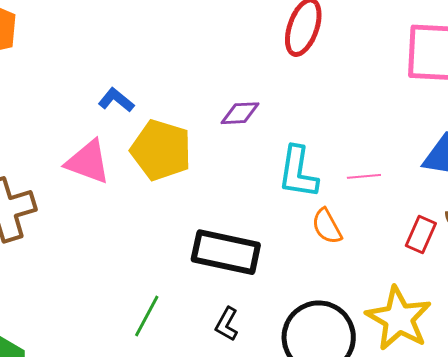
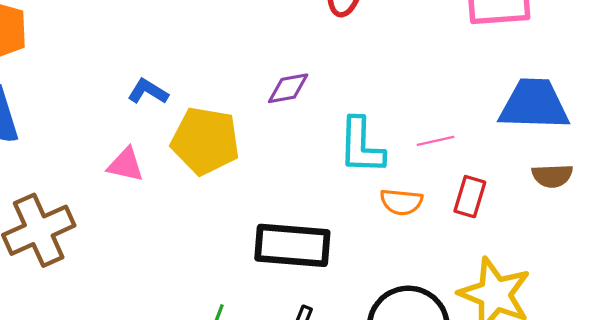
pink triangle: (88, 162) -> (126, 165), size x0.7
orange semicircle: (327, 226) -> (401, 202), turned -48
red rectangle: (421, 234) -> (470, 197), moved

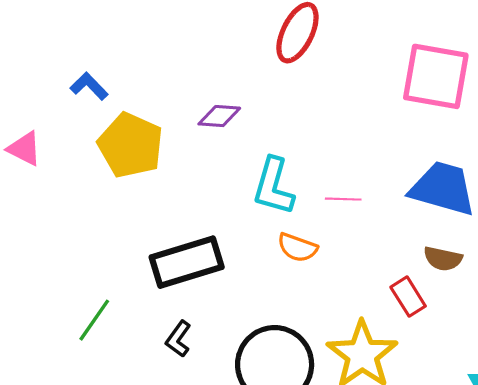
pink triangle: (126, 165) -> (24, 149), moved
red rectangle: (470, 197) -> (408, 297), moved, turned -63
black rectangle: (292, 245) -> (187, 262), turned -36

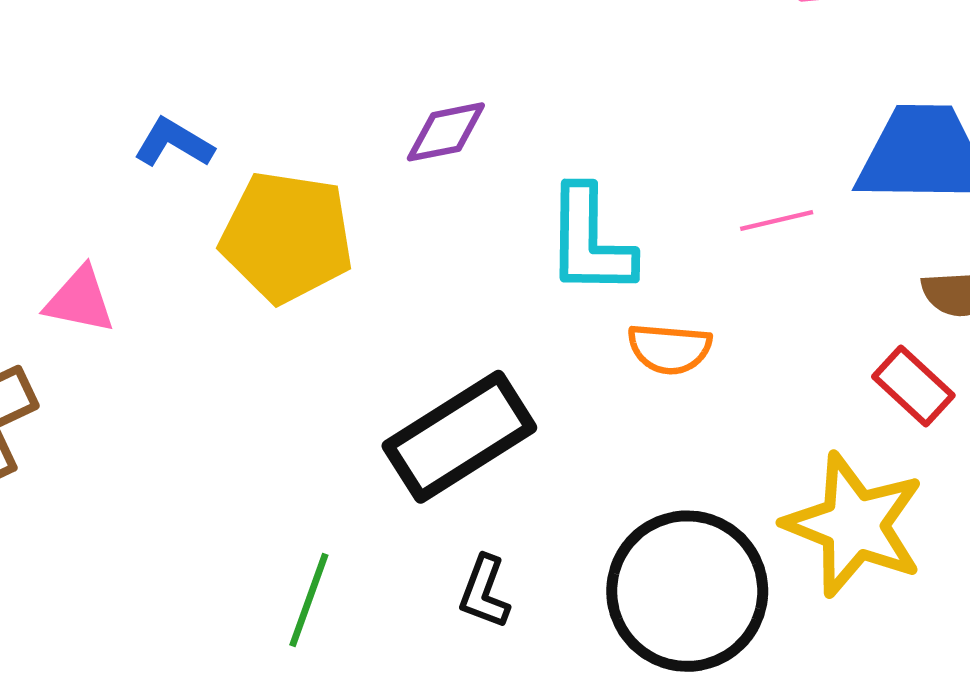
pink line: (343, 199) -> (777, 221), moved

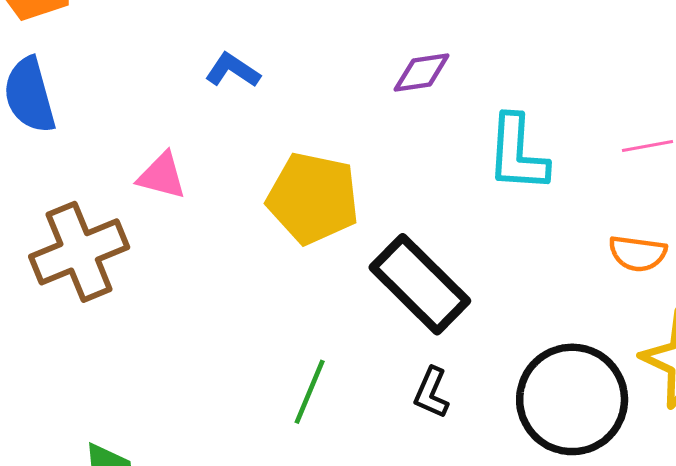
yellow pentagon: (287, 237) -> (313, 198), moved
orange semicircle: (670, 349) -> (638, 253), moved
black rectangle: (459, 437) -> (420, 284), turned 74

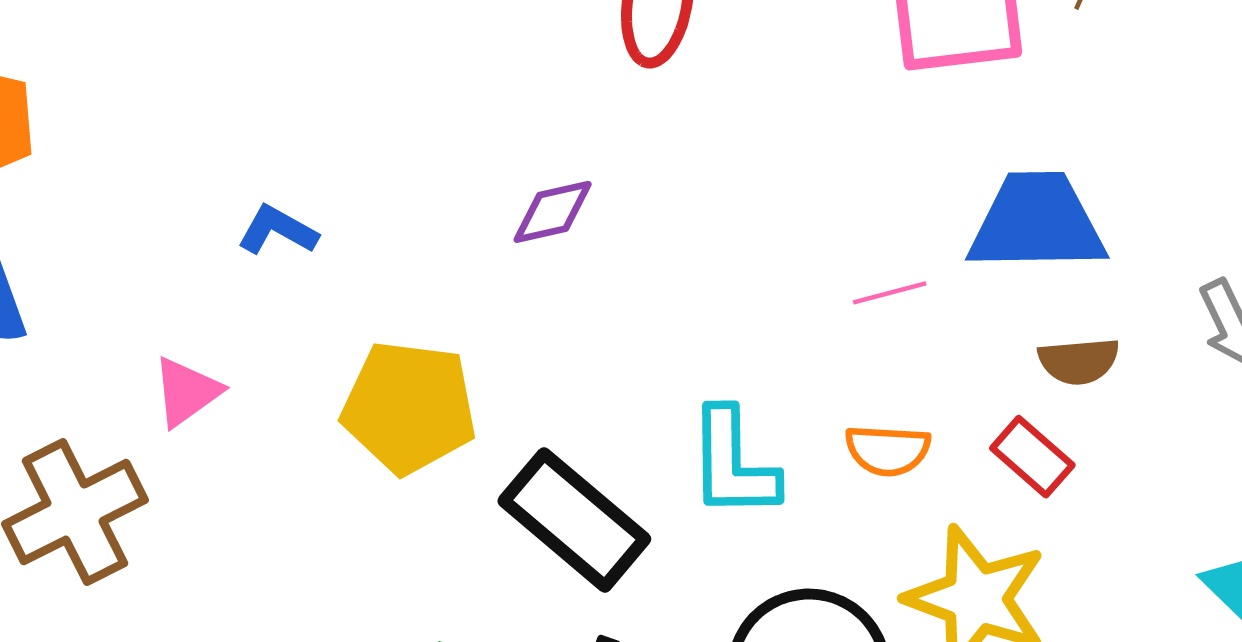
cyan L-shape: (517, 153) -> (733, 463), moved
pink triangle: (162, 176) -> (187, 392), turned -46

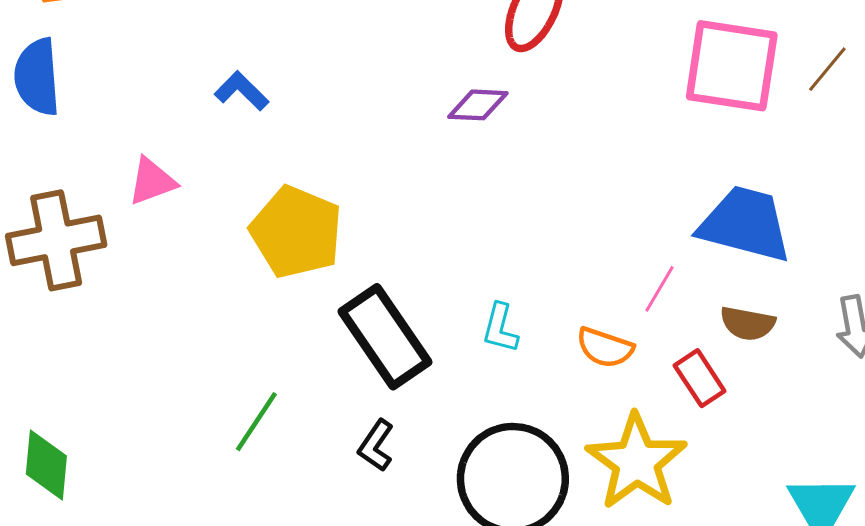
purple diamond: (553, 212) -> (478, 105), moved
pink line: (890, 293) -> (660, 289), moved, turned -60
cyan L-shape: (733, 463) -> (500, 328), size x0.6

